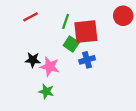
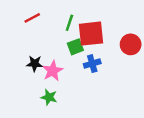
red circle: (123, 16) -> (131, 44), moved
green square: (71, 44) -> (75, 47), turned 35
pink star: (50, 67) -> (53, 71), turned 30

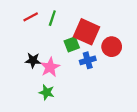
green line: (69, 23) -> (52, 18), moved
red square: (91, 34) -> (87, 32), turned 30
red circle: (131, 44) -> (112, 47), moved

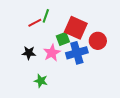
red line: (31, 17) -> (35, 23), moved
blue cross: (88, 60) -> (77, 53), size x1.5
pink star: (50, 67) -> (52, 53), moved

